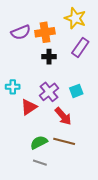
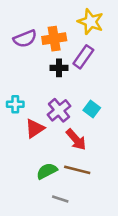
purple rectangle: (80, 47) -> (83, 57), moved
cyan square: (76, 91) -> (92, 109), turned -32
gray line: (40, 163) -> (60, 199), moved

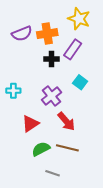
cyan square: (92, 109) -> (80, 82), moved
red triangle: (35, 129) -> (30, 124), moved

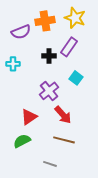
orange cross: (47, 34) -> (45, 21), moved
cyan cross: (13, 91) -> (13, 64), moved
green semicircle: (41, 149) -> (22, 141), moved

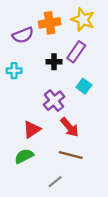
gray line: (50, 164) -> (55, 182), turned -56

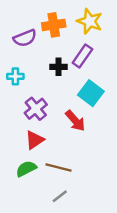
cyan square: (84, 86) -> (91, 93), size x1.5
purple cross: (54, 101) -> (36, 109), moved
red arrow: (70, 127) -> (75, 121), moved
brown line: (71, 155) -> (58, 167), moved

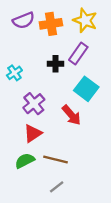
purple semicircle: (25, 38) -> (24, 20), moved
cyan cross: (15, 76) -> (14, 73), turned -35

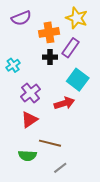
orange cross: (51, 24) -> (49, 32), moved
red arrow: (71, 115) -> (64, 103), turned -66
green semicircle: (25, 161) -> (27, 156), moved, turned -150
gray line: (57, 187) -> (60, 168), moved

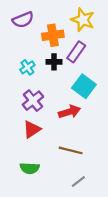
cyan cross: (13, 65) -> (27, 67), moved
brown line: (50, 143) -> (71, 150), moved
gray line: (60, 168) -> (78, 181), moved

